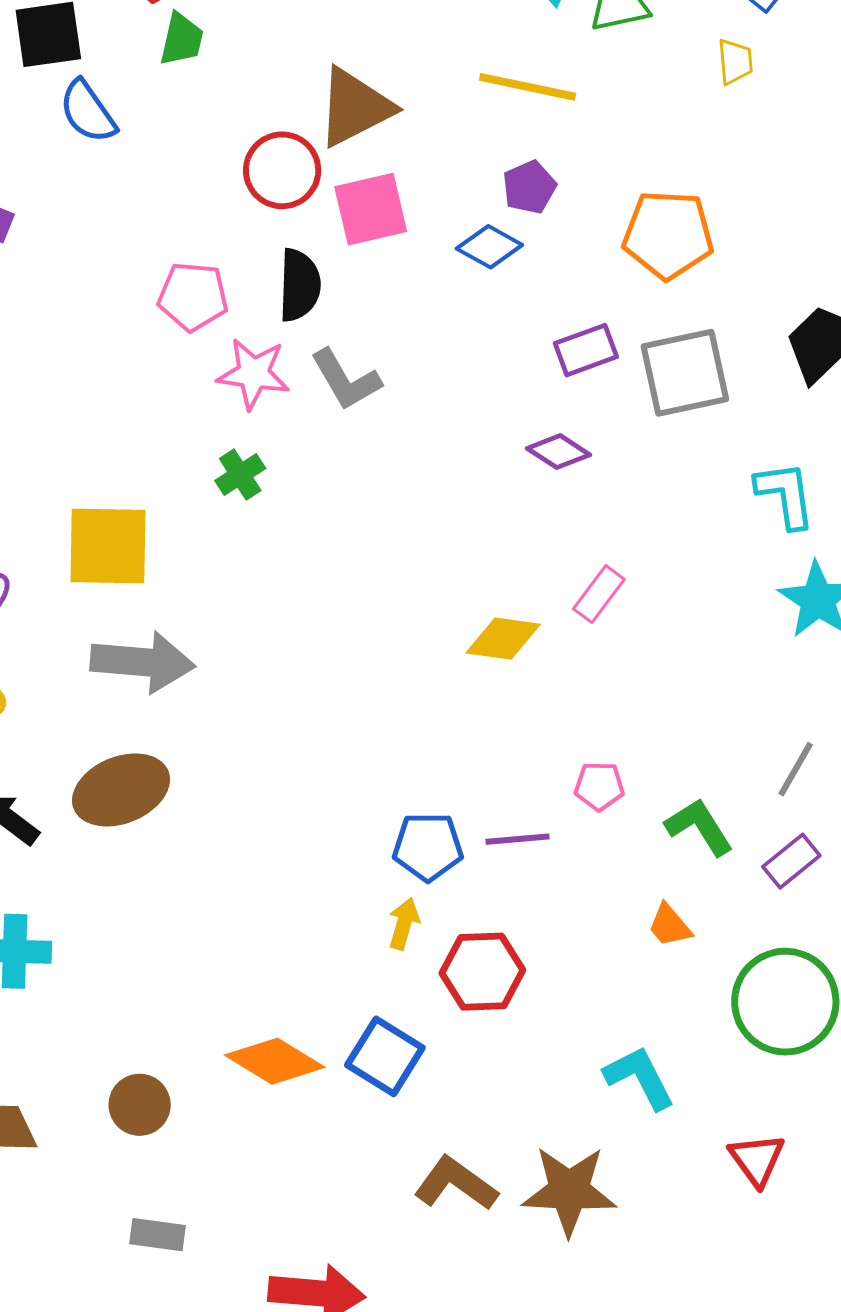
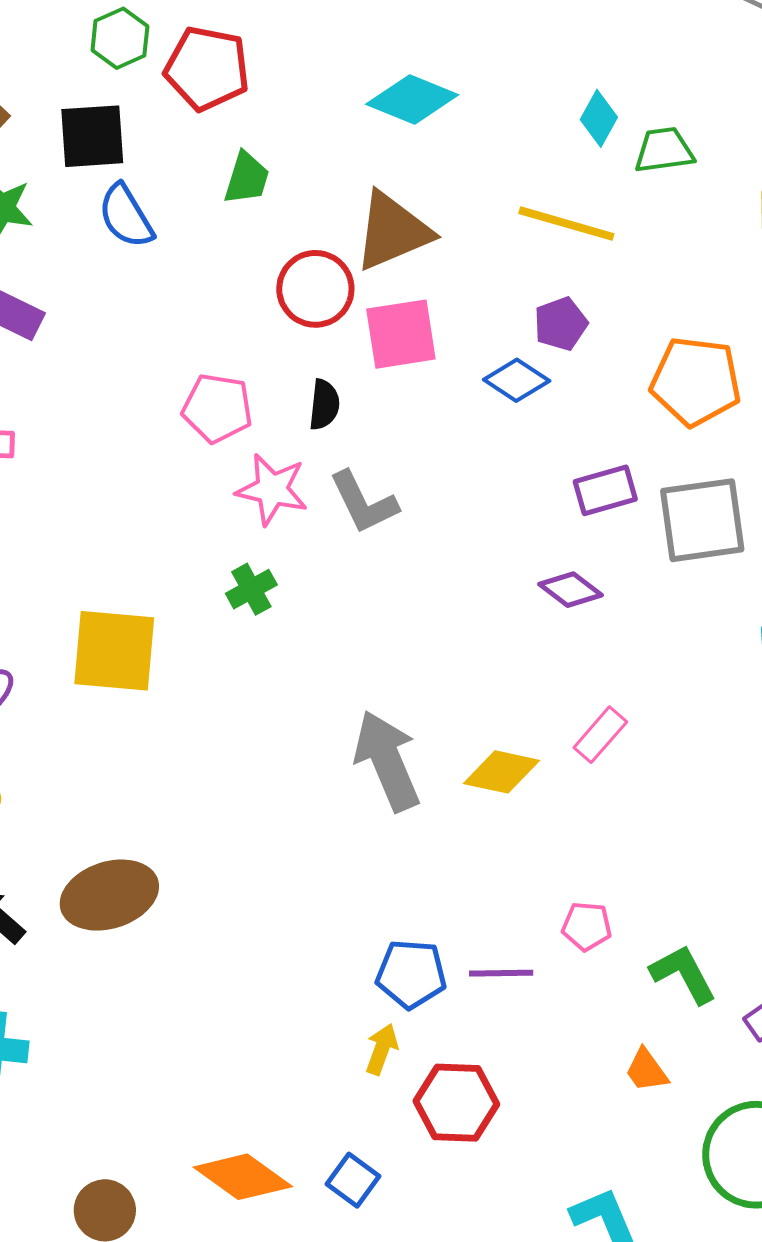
green trapezoid: (182, 39) -> (247, 178), moved
black semicircle: (299, 285) -> (324, 405), size x0.7
gray arrow: (143, 662) -> (387, 761), moved, turned -122
blue square: (385, 1056) -> (353, 1180), size x0.7

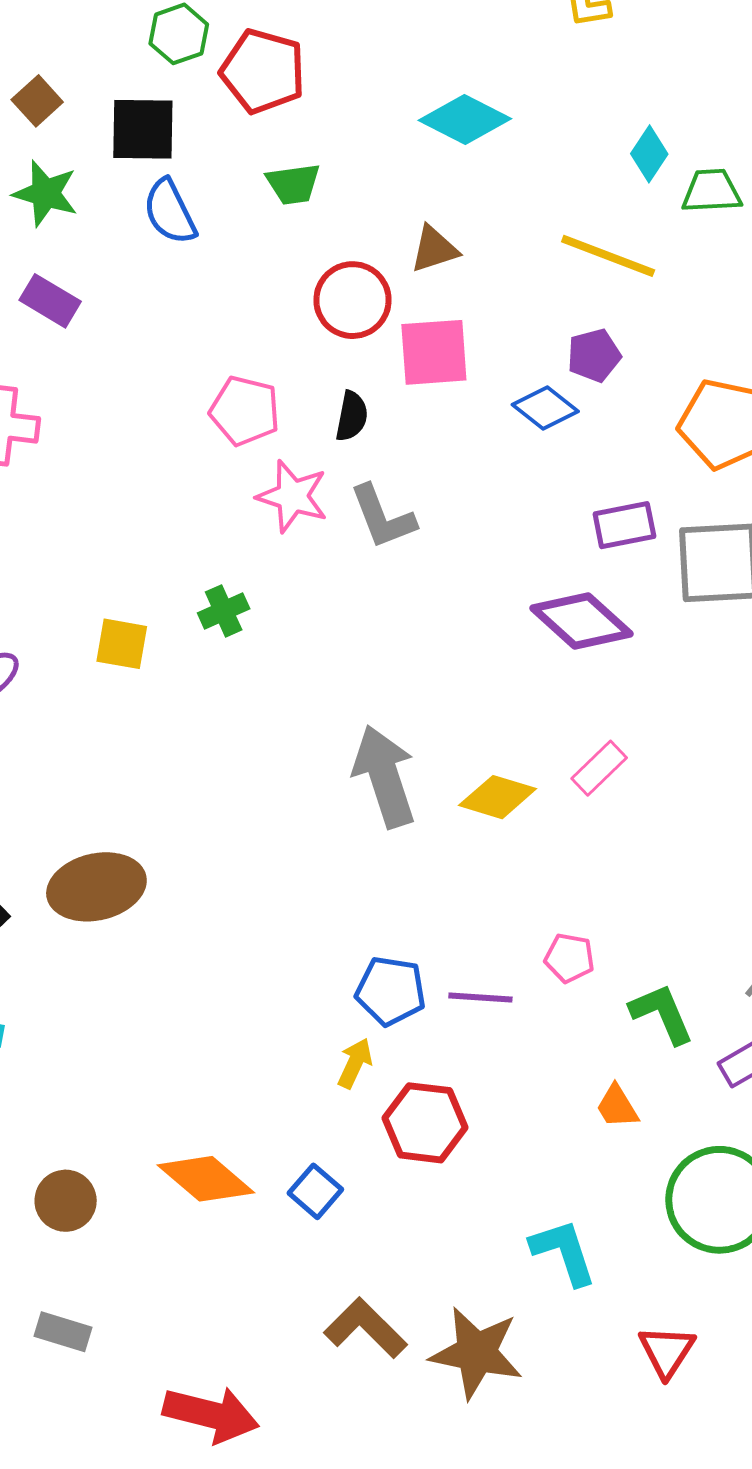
green trapezoid: (247, 178) -> (293, 184), turned 60
brown triangle: (393, 231) -> (434, 249), size x0.6
green cross: (251, 589) -> (224, 611), moved
purple diamond: (571, 590) -> (582, 621), size x1.6
yellow square: (114, 651) -> (122, 644), size x0.6

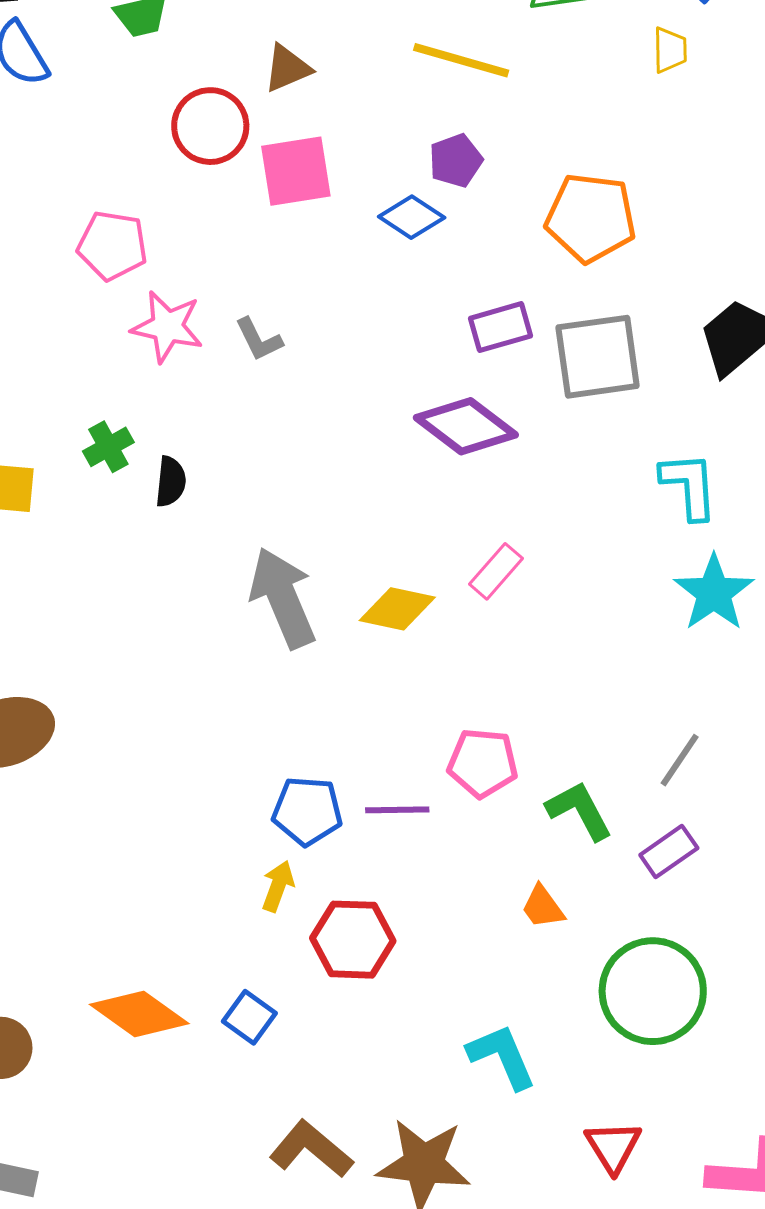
black semicircle: (352, 416) -> (171, 482), moved
gray L-shape: (383, 517) -> (259, 339), size x0.7
pink pentagon: (569, 958) -> (483, 763), size x1.4

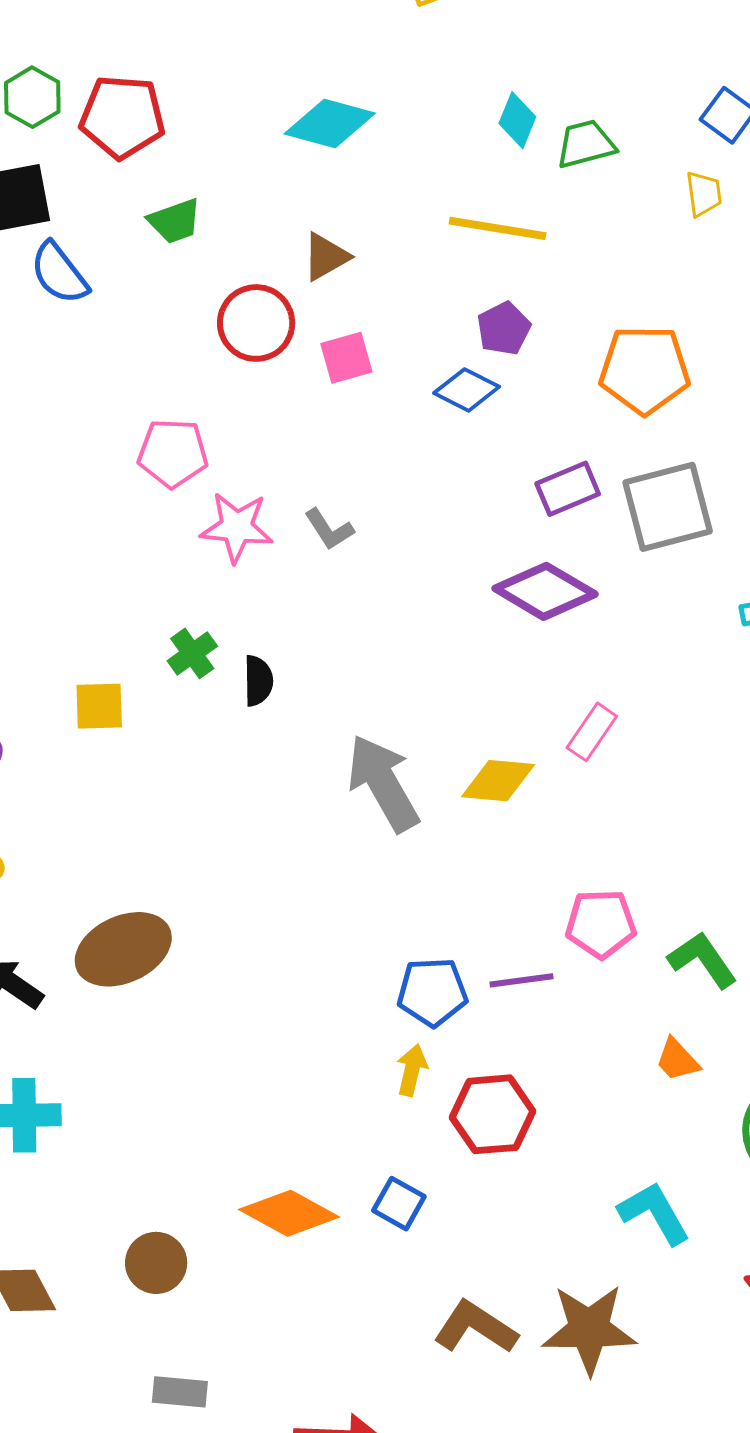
pink square: (296, 171) -> (346, 358), size x0.7

